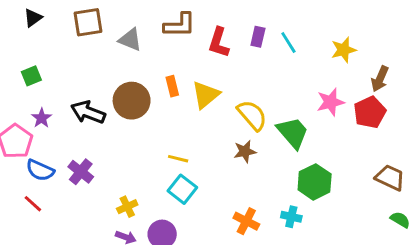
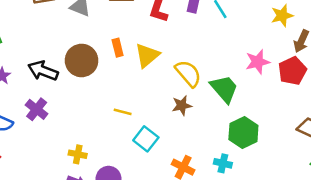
yellow star: (344, 50) -> (282, 16), moved
purple cross: (81, 172) -> (37, 109), moved
cyan square: (182, 189) -> (146, 139), moved
yellow cross: (127, 207) -> (78, 154), turned 36

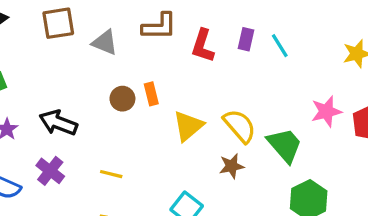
yellow triangle: (147, 55) -> (188, 126), moved
brown circle: (82, 60) -> (122, 99), moved, size x0.6
yellow line: (123, 112) -> (111, 174), moved

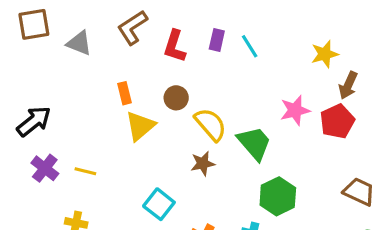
brown L-shape: (159, 26) -> (132, 27), turned 147
brown circle: (122, 99) -> (176, 98), moved
black arrow: (58, 123) -> (34, 121), turned 120
yellow triangle: (188, 126) -> (140, 126), moved
purple cross: (50, 171) -> (45, 168), moved

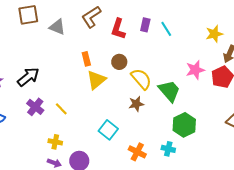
yellow line: (85, 171) -> (61, 109), turned 32

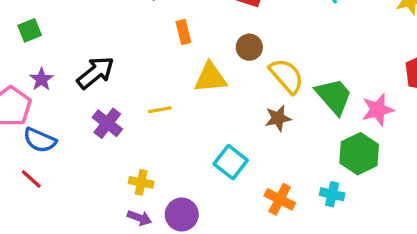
orange rectangle: (86, 59) -> (183, 32), moved
pink star: (195, 70) -> (378, 110), moved
yellow triangle: (96, 80) -> (210, 78), turned 35
yellow line: (61, 109) -> (160, 110), moved, turned -56

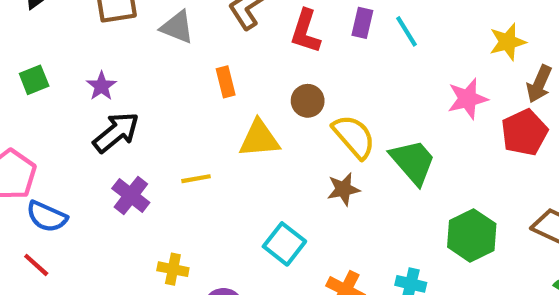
purple star: (41, 79) -> (101, 86), moved
pink star: (378, 110) -> (468, 99), moved
green hexagon: (359, 154) -> (472, 235), moved

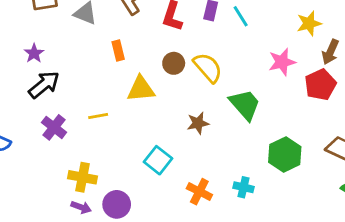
yellow semicircle: (354, 137) -> (208, 68), moved
yellow cross: (173, 269) -> (82, 177), size x1.4

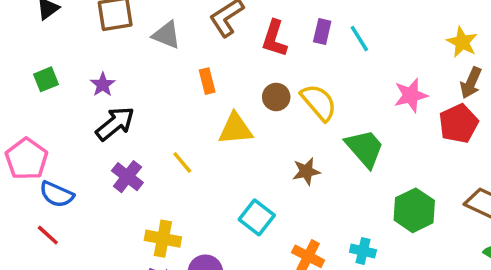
yellow star: (309, 23) -> (462, 42), moved, turned -30
yellow line: (98, 116) -> (182, 162), turned 60

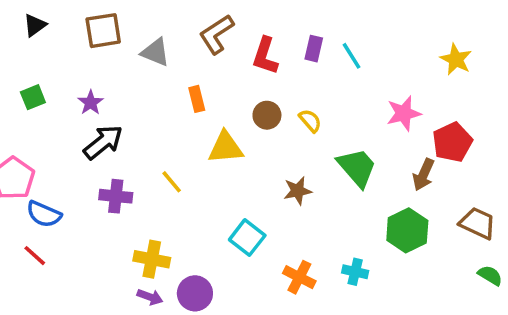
brown arrow: (471, 83) -> (424, 175), moved
yellow semicircle: (319, 102) -> (310, 121), size x0.6
purple cross: (127, 177) -> (116, 196), turned -32

